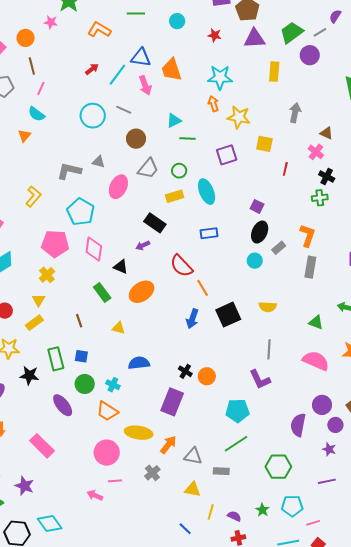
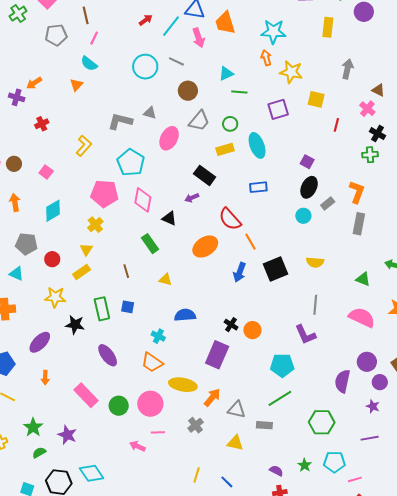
orange ellipse: (142, 292) -> (205, 246), moved
green circle: (85, 384) -> (119, 406), moved
yellow line: (211, 512) -> (197, 475), moved

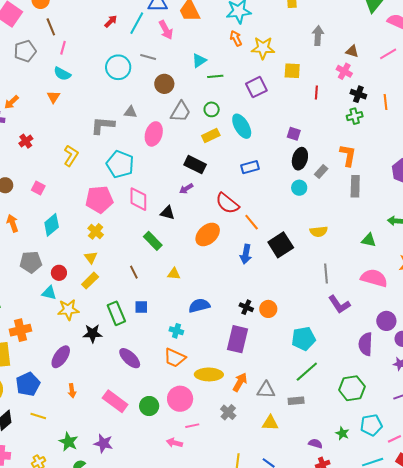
cyan triangle: (16, 274) -> (49, 293), moved
purple L-shape: (305, 335) -> (339, 304), moved

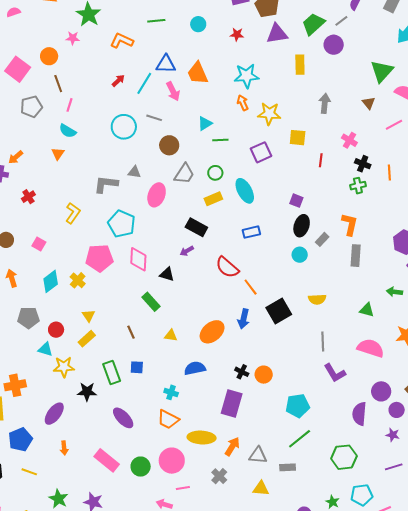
brown triangle: (352, 51) -> (369, 103), moved, turned 32
yellow cross: (96, 231) -> (78, 280), moved
orange ellipse: (208, 234) -> (212, 332), moved

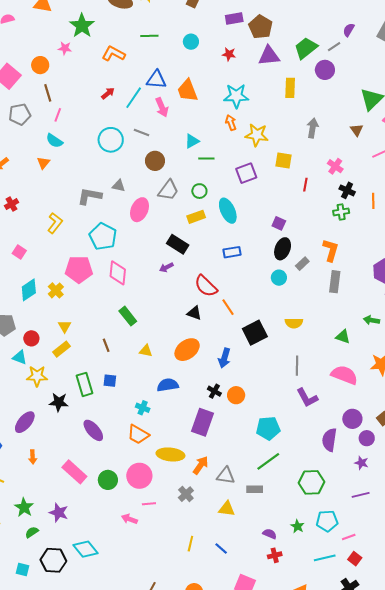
black triangle: (167, 274) -> (194, 313), moved
blue arrow: (243, 319) -> (224, 358), moved

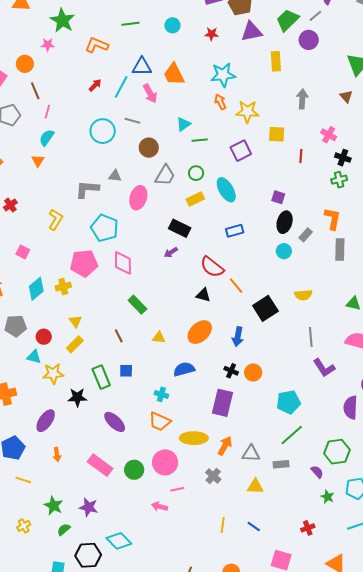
cyan semicircle: (54, 141) -> (47, 138), turned 96
yellow cross: (56, 290) -> (63, 286), turned 35
purple semicircle: (270, 534) -> (317, 472), moved, turned 32

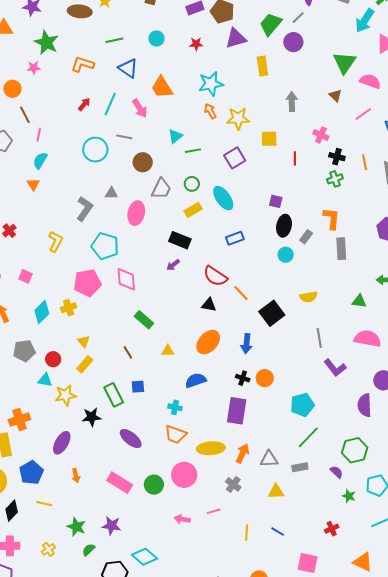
blue triangle: (142, 67) -> (128, 68), moved, turned 40
gray L-shape: (87, 189) -> (85, 209), turned 125
pink line: (177, 489) -> (214, 511), moved

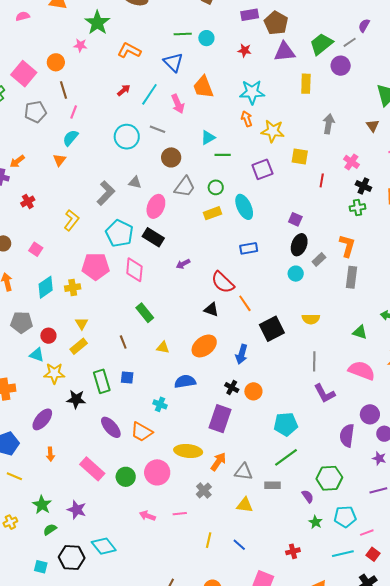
green line: (114, 40) -> (183, 34), moved
black rectangle: (180, 240) -> (153, 237), moved
orange trapezoid: (175, 434) -> (142, 432), moved

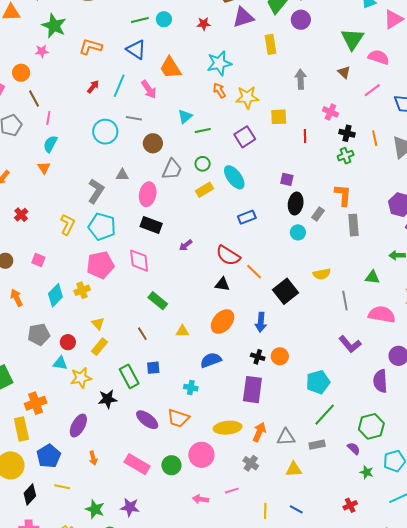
cyan pentagon: (119, 233) -> (102, 227), moved
gray line: (314, 361) -> (345, 301), moved

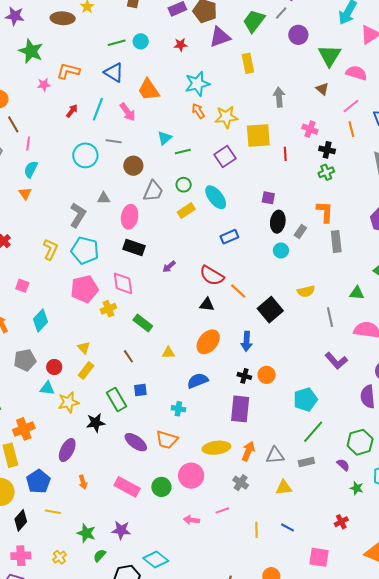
purple circle: (301, 20) -> (298, 35), moved
pink star: (42, 51) -> (44, 85), moved
yellow square: (279, 117) -> (258, 136), size x1.5
orange line: (375, 138) -> (351, 129), moved
yellow cross: (82, 290) -> (108, 309), moved

